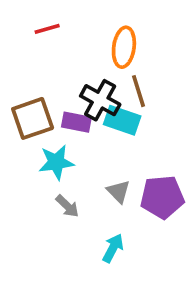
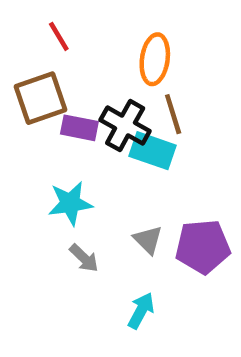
red line: (47, 29) -> (59, 36), turned 75
brown square: (33, 118) -> (41, 98), moved
purple rectangle: (76, 122) -> (79, 128), moved

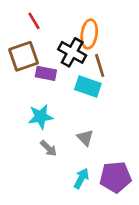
black cross: (125, 126) -> (72, 52), moved
purple pentagon: (203, 247) -> (115, 177), moved

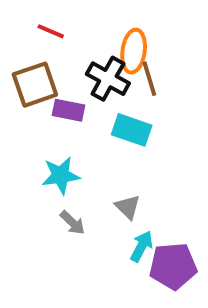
red line: (34, 21) -> (51, 31), turned -36
brown line: (100, 65) -> (149, 79), moved
cyan arrow: (81, 178) -> (141, 246), moved

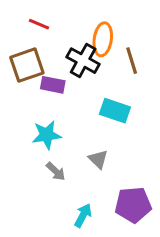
brown line: (149, 79) -> (132, 61), moved
cyan rectangle: (132, 130) -> (115, 111), moved
cyan arrow: (141, 246) -> (83, 215), moved

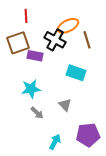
red line: (39, 24) -> (26, 16), turned 64
orange ellipse: (103, 39) -> (68, 26), turned 55

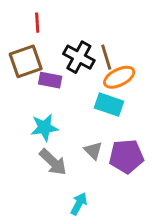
orange ellipse: (68, 26) -> (119, 77), moved
brown line: (87, 40) -> (106, 57), moved
gray arrow: (37, 113) -> (53, 162), size x1.5
purple pentagon: (88, 135) -> (126, 156), moved

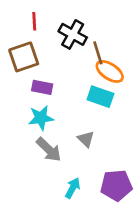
black cross: (79, 57) -> (73, 34), moved
orange ellipse: (119, 77) -> (110, 71), turned 60
purple rectangle: (50, 80) -> (42, 87), moved
purple pentagon: (126, 156) -> (116, 185), moved

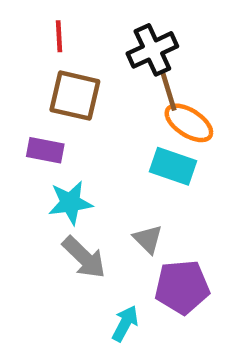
black cross: (73, 34) -> (152, 50), moved, turned 36
brown square: (24, 57) -> (75, 96), moved, turned 32
purple rectangle: (42, 87) -> (45, 150), moved
purple pentagon: (116, 185) -> (182, 287), moved

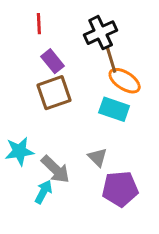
brown square: (75, 96) -> (54, 93), moved, turned -32
purple rectangle: (45, 150) -> (52, 61), moved, turned 40
cyan star: (70, 203) -> (19, 151), moved
cyan arrow: (125, 323) -> (43, 192), moved

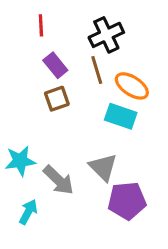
brown line: (111, 60) -> (97, 70), moved
brown square: (54, 93) -> (57, 99), size x0.7
gray triangle: (98, 157) -> (103, 167), size x1.4
cyan arrow: (43, 192) -> (28, 212), moved

